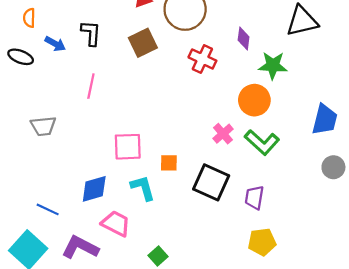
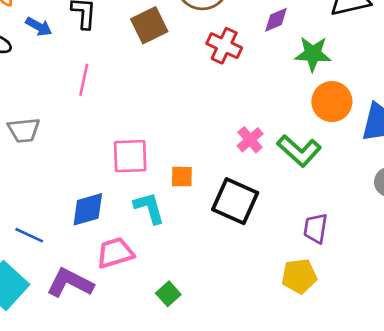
purple diamond: (244, 38) -> (276, 20), turned 60
orange circle: (254, 100) -> (332, 102), moved
purple trapezoid: (254, 198) -> (316, 228), moved
pink trapezoid: (116, 224) -> (115, 253), turned -44

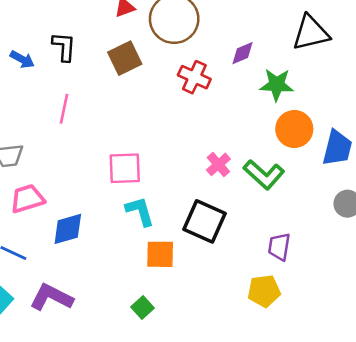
pink square: (130, 156) -> (125, 168), moved
orange square: (182, 177) -> (160, 254), moved, size x1.4
cyan L-shape: (149, 208) -> (140, 211), moved
pink trapezoid: (115, 253) -> (27, 199), moved

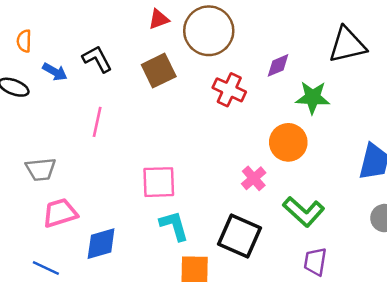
black L-shape: (64, 47) -> (97, 59), turned -32
orange circle: (294, 129) -> (288, 142), moved
green L-shape: (264, 175) -> (304, 212), moved

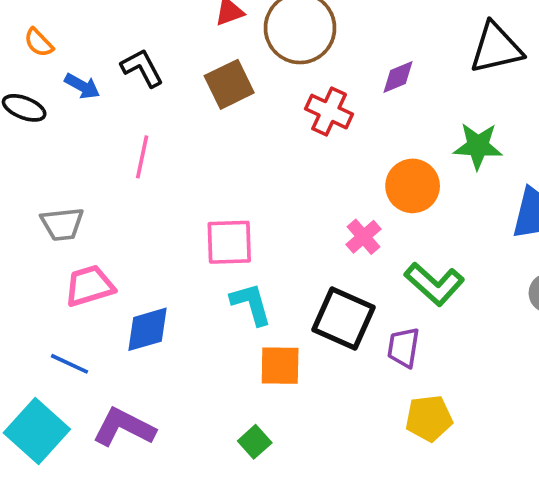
orange semicircle: (24, 41) -> (39, 43), turned -45
green star: (313, 97) -> (478, 146), moved
purple trapezoid: (315, 262) -> (403, 347), moved

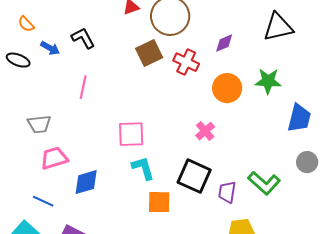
brown square: (229, 84) -> (149, 53), moved
orange circle: (413, 186) -> (227, 88), moved
green L-shape: (434, 284) -> (264, 183), moved

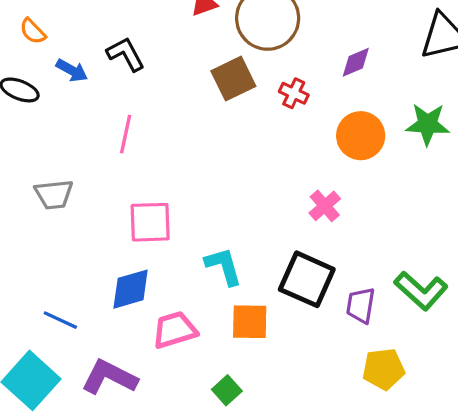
red cross: (186, 62) -> (294, 93), size x0.7
pink square: (131, 134) -> (150, 222), moved
pink trapezoid: (54, 158) -> (175, 330), moved

